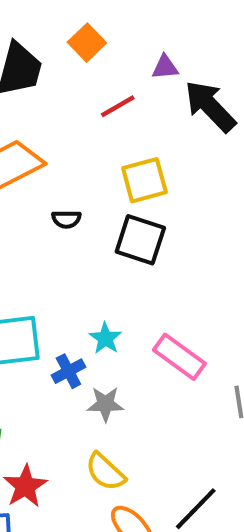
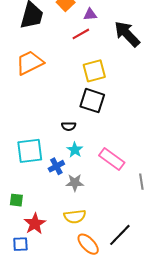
purple triangle: (165, 67) -> (90, 14), moved
black semicircle: (66, 219) -> (69, 126), moved
yellow semicircle: (105, 472) -> (75, 216), turned -50

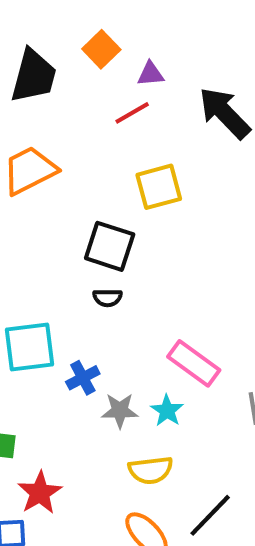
black square: (92, 101) -> (110, 246), moved
cyan star: (75, 150) -> (167, 411), moved
yellow semicircle: (75, 216) -> (151, 470), moved

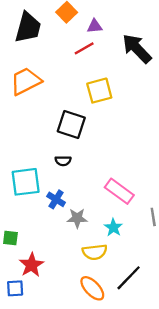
black semicircle: (107, 298) -> (63, 161), moved
blue cross: (83, 378) -> (56, 199), turned -30
cyan star: (167, 411) -> (113, 227), moved

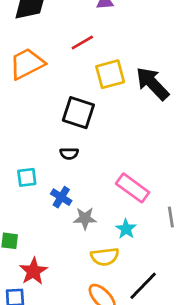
red line: (84, 48) -> (82, 43), moved
black arrow: (137, 48) -> (152, 83), moved
cyan square: (26, 182) -> (27, 177), size x0.6

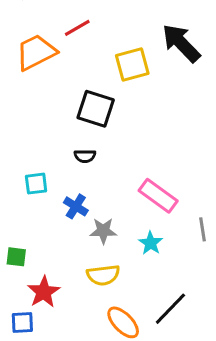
red line: (82, 43) -> (77, 28), moved
black arrow: (152, 83) -> (181, 43), moved
yellow semicircle: (105, 257) -> (103, 275), moved

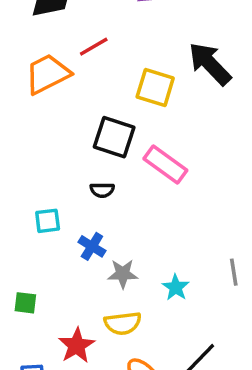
yellow square: (132, 64) -> (155, 88), turned 32
pink rectangle: (158, 196) -> (165, 164), moved
red star: (44, 292) -> (77, 345), moved

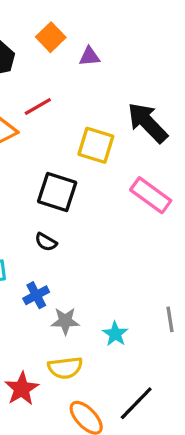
pink rectangle: (165, 164) -> (151, 195), moved
black semicircle: (102, 190) -> (46, 242), turned 30
blue cross: (92, 246) -> (36, 295), turned 30

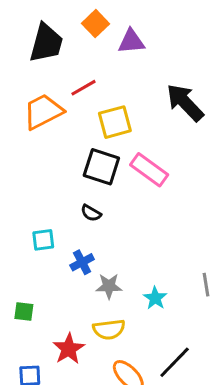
purple triangle: (89, 57) -> (131, 41), size x1.4
yellow square: (96, 145) -> (115, 122), moved, turned -32
pink rectangle: (151, 195) -> (149, 170), moved

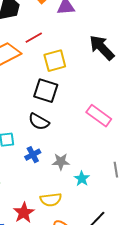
pink rectangle: (149, 170) -> (99, 116), moved
black semicircle: (91, 213) -> (39, 122), size x1.5
gray star: (109, 286) -> (61, 162), moved

